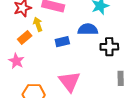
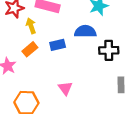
orange rectangle: (25, 38) -> (30, 49), moved
pink triangle: (69, 81) -> (65, 88), size x0.6

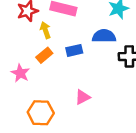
pink triangle: (65, 88) -> (83, 97), turned 40

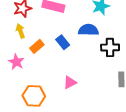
yellow arrow: (45, 30) -> (20, 31), moved
blue rectangle: (74, 50) -> (63, 42), turned 64

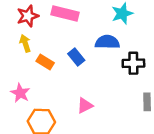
orange rectangle: (37, 46) -> (45, 62), turned 72
pink star: (16, 62) -> (20, 93), moved

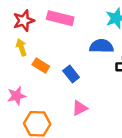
blue rectangle: (76, 57) -> (71, 74), moved
pink star: (20, 93) -> (17, 96), turned 30

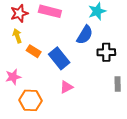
blue semicircle: (101, 46) -> (85, 35), turned 120
blue rectangle: (71, 74) -> (59, 58), size x1.5

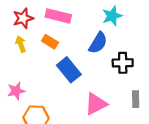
orange rectangle: (34, 51) -> (50, 42), moved
pink triangle: (66, 87) -> (96, 104), moved, size x1.5

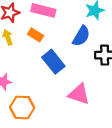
pink triangle: (96, 104) -> (79, 94), turned 45

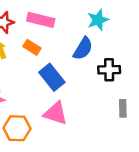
pink triangle: (79, 94) -> (56, 113), moved

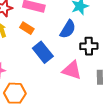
pink triangle: (56, 113) -> (72, 70), moved

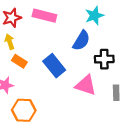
orange rectangle: (27, 28) -> (19, 61), moved

